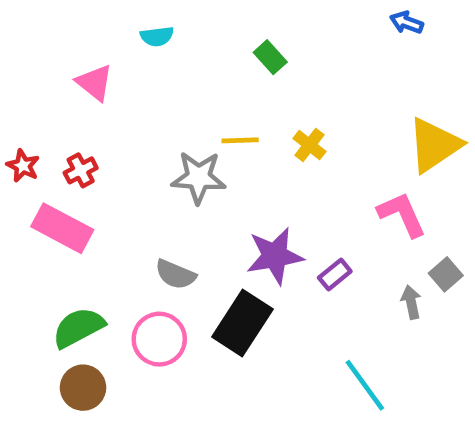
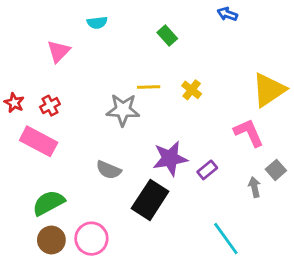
blue arrow: (406, 23) -> (227, 14), moved
pink triangle: (95, 83) -> (59, 51), turned 35
pink circle: (159, 339) -> (91, 239), moved

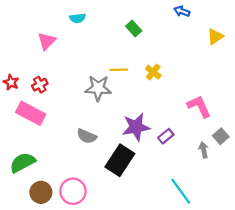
yellow triangle: (269, 90) -> (215, 36), moved, size x0.6
green semicircle: (49, 203) -> (23, 163), moved

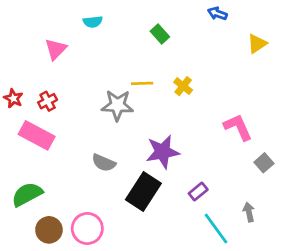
purple rectangle: (166, 136) -> (198, 192), moved
gray arrow: (204, 150) -> (249, 212), moved

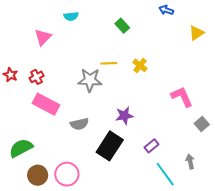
pink rectangle: (37, 135) -> (46, 104), moved
purple star: (163, 152) -> (124, 116), size x0.7
gray semicircle: (104, 163) -> (79, 124), turned -36

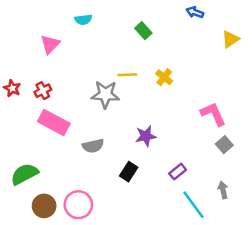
gray square: (202, 124) -> (224, 145), moved
black rectangle: (110, 146) -> (129, 172), size x0.6

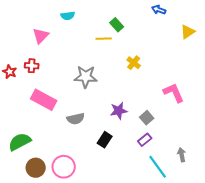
yellow line: (127, 75) -> (104, 39), moved
red cross: (43, 91) -> (32, 66), moved, turned 32
gray square: (224, 145) -> (147, 118), moved

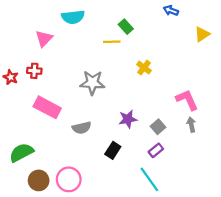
cyan semicircle: (68, 16) -> (73, 17), size x1.5
gray arrow: (182, 155) -> (191, 125), moved
cyan line: (158, 167) -> (149, 179), moved

